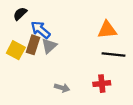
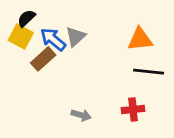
brown rectangle: (33, 45) -> (43, 59), turned 30
gray triangle: (49, 46) -> (76, 37), moved
yellow square: (16, 50) -> (21, 37), moved

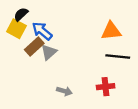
gray triangle: (76, 37) -> (49, 52), moved

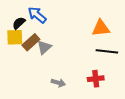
black semicircle: (21, 14) -> (19, 23), moved
yellow square: (16, 29) -> (15, 37), moved, turned -30
blue arrow: (42, 31) -> (37, 15), moved

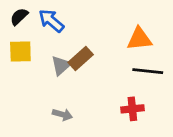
black semicircle: (19, 23) -> (19, 17), moved
brown rectangle: (31, 42) -> (81, 59), moved
gray arrow: (58, 83) -> (62, 114), moved

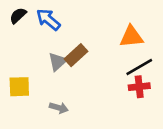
yellow square: (20, 52) -> (19, 87), moved
black line: (148, 71) -> (139, 67), turned -36
red cross: (132, 109) -> (139, 87), moved

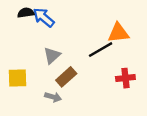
black semicircle: (18, 16) -> (26, 13), moved, turned 35
brown rectangle: (76, 55) -> (66, 77), moved
black line: (139, 67) -> (101, 50), moved

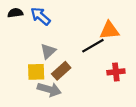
black semicircle: (26, 13) -> (15, 13), moved
yellow square: (18, 78) -> (36, 72), moved
gray arrow: (53, 97) -> (49, 89), size x1.5

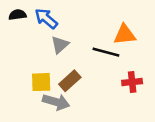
black line: (93, 46) -> (106, 52), turned 45
gray triangle: (48, 51) -> (60, 45), moved

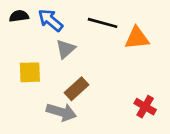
black line: (106, 52) -> (103, 23), moved
yellow square: (41, 82) -> (30, 72), moved
red cross: (132, 82) -> (145, 107), moved, turned 36

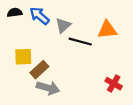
black line: (103, 23) -> (80, 42), moved
gray triangle: (66, 49) -> (63, 25), moved
brown rectangle: (77, 89) -> (39, 70), moved

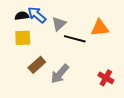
black semicircle: (15, 13) -> (22, 16), moved
yellow square: (23, 57) -> (23, 38), moved
gray arrow: (48, 88) -> (60, 74), moved, turned 115

